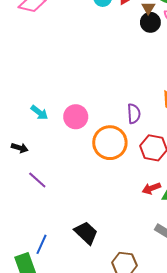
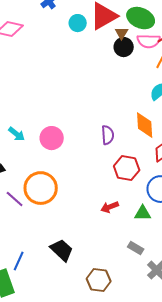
orange circle: (110, 143) -> (41, 188), moved
red arrow: (151, 188) -> (110, 207), moved

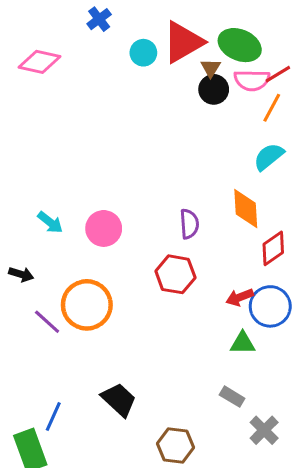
red hexagon: (127, 168) -> (175, 274), moved
red arrow: (110, 207) -> (240, 297), moved

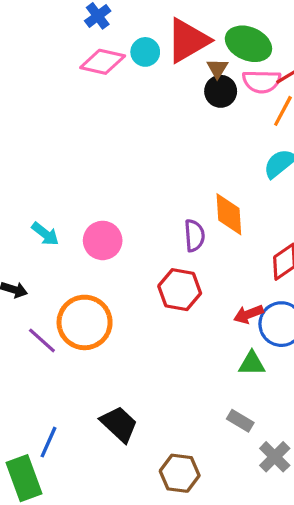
pink diamond: (39, 62) -> (103, 62), moved
orange diamond: (246, 209) -> (229, 214), moved

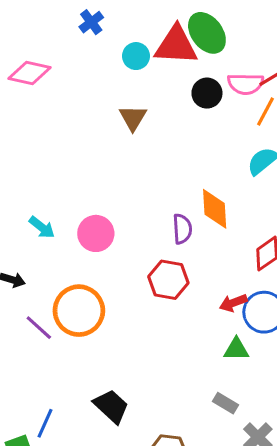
red triangle: (188, 40) -> (176, 45), turned 33
green ellipse: (248, 44) -> (207, 33), moved, turned 30
pink diamond: (103, 62) -> (30, 73), moved
brown triangle: (217, 68) -> (133, 118), moved, size x1.4

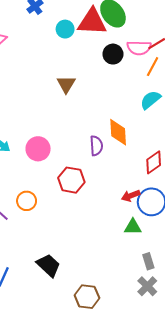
brown triangle: (133, 118) -> (66, 84), moved
red hexagon: (168, 280) -> (71, 180), moved
orange circle: (79, 311) -> (27, 201), size x0.6
gray rectangle: (225, 403) -> (148, 261), moved, turned 42

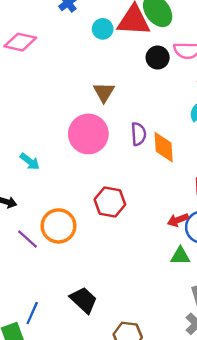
purple semicircle: (96, 146) -> (138, 134), moved
pink circle: (38, 149) -> (88, 134), moved, size x1.4
orange circle: (27, 201) -> (58, 226), size x1.5

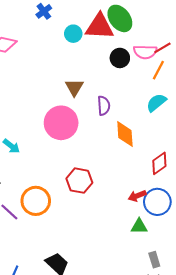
purple semicircle: (138, 134) -> (104, 106), moved

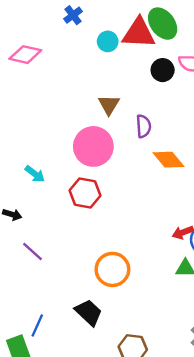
orange diamond: (125, 134) -> (169, 160), turned -36
red hexagon: (79, 181) -> (85, 193), moved
orange circle: (36, 201) -> (112, 269), moved

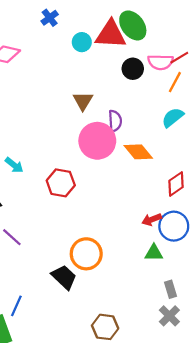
pink circle: (93, 146) -> (97, 141), moved
black trapezoid: (89, 312) -> (64, 277), moved

